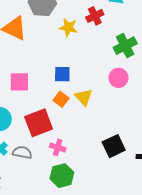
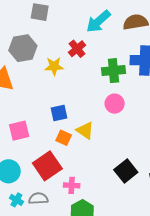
green cross: (125, 46) -> (113, 71), turned 35

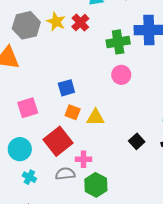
yellow star: (54, 66) -> (56, 22), moved, turned 30
yellow triangle: (85, 130) -> (95, 117), moved, turned -30
black square: (126, 171) -> (137, 141), size x0.7
gray semicircle: (38, 199) -> (65, 174), moved

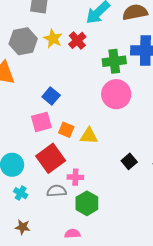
pink circle: (121, 75) -> (116, 94), size x1.5
blue square: (66, 88) -> (51, 96), moved, turned -36
pink square: (28, 108) -> (41, 122), moved

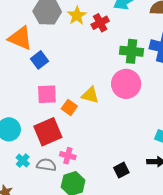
blue square: (51, 96) -> (40, 60), moved
yellow triangle: (89, 136) -> (90, 95), moved
black square: (129, 161) -> (121, 170), moved
cyan cross: (21, 193) -> (23, 161), moved

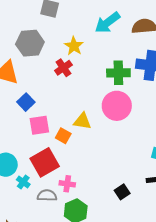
yellow star: (77, 16) -> (74, 46), moved
red cross: (100, 23) -> (63, 68), moved
blue square: (40, 60) -> (26, 102), moved
cyan cross: (23, 161) -> (23, 182), moved

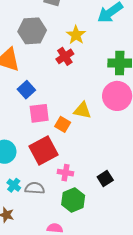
cyan cross: (23, 182) -> (14, 185), moved
black square: (122, 192) -> (105, 178), moved
gray semicircle: (47, 195) -> (35, 188), moved

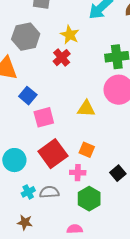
orange square: (63, 124) -> (87, 150), moved
cyan cross: (14, 185) -> (28, 192), turned 32

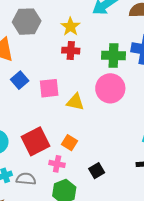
red cross: (62, 58) -> (71, 51), moved, turned 36
pink square: (44, 117) -> (49, 88), moved

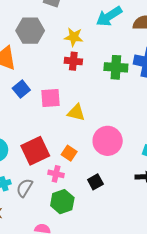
yellow star: (70, 26) -> (74, 37), turned -30
pink circle: (110, 88) -> (108, 141), moved
gray semicircle: (26, 179) -> (24, 188), turned -66

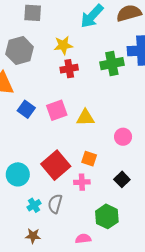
pink circle: (108, 141) -> (123, 137), size x0.6
green hexagon: (62, 202) -> (107, 216), moved

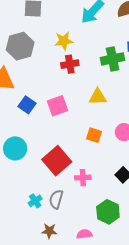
yellow triangle: (85, 118) -> (98, 97), moved
orange square: (89, 159) -> (94, 135), moved
cyan circle: (18, 174) -> (15, 148), moved
brown star: (33, 236) -> (49, 231), moved

